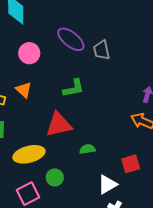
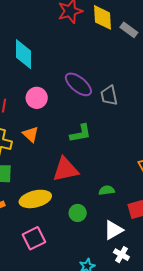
green semicircle: (87, 149) -> (107, 190), moved
green circle: (55, 177) -> (78, 213), moved

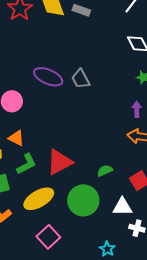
green L-shape: (80, 133) -> (26, 164), moved
green circle: (78, 213) -> (83, 200), size x1.8
white triangle: (113, 230) -> (122, 207), turned 45

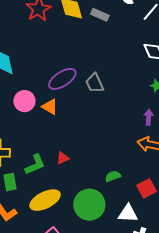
purple ellipse: (48, 77) -> (62, 79), turned -60
orange triangle: (16, 138) -> (50, 107), moved
red triangle: (59, 162) -> (63, 158), moved, size x0.5

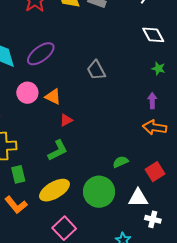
purple ellipse: (62, 79) -> (41, 54), moved
red triangle: (63, 158) -> (66, 120), moved
green L-shape: (35, 165) -> (58, 150), moved

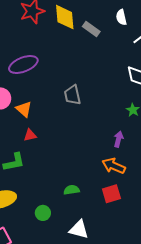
red square: (155, 172) -> (111, 194), moved
green circle: (99, 192) -> (43, 213), size x0.5

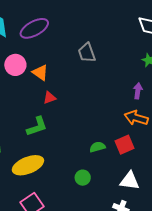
red square: (111, 194) -> (124, 145), moved
green circle: (43, 213) -> (83, 178), moved
white triangle: (79, 229) -> (130, 181), moved

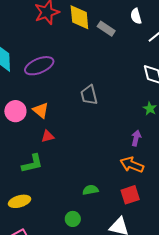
pink circle: (15, 65) -> (15, 111), moved
red square: (124, 145) -> (130, 195), moved
yellow ellipse: (28, 165) -> (20, 201), size x0.7

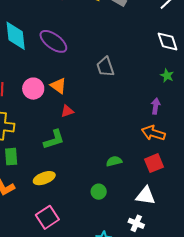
purple ellipse: (39, 66) -> (53, 41), turned 64

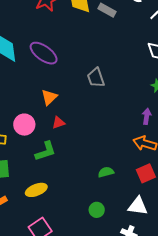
orange triangle: (58, 86) -> (49, 97), turned 42
pink circle: (33, 89) -> (24, 125), moved
green circle: (99, 192) -> (97, 210), moved

